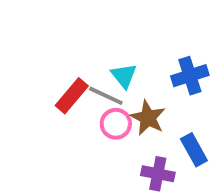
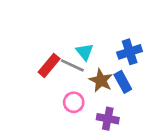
pink circle: (116, 124) -> (74, 102), moved
blue rectangle: (194, 150) -> (123, 82), moved

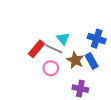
blue cross: (130, 52) -> (97, 39), turned 36
pink circle: (74, 102) -> (51, 68), moved

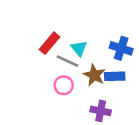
red rectangle: (37, 49) -> (50, 43), moved
blue rectangle: (92, 61) -> (115, 76), turned -63

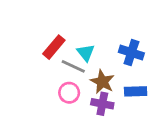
blue rectangle: (115, 76) -> (136, 91), moved
purple cross: (101, 111) -> (102, 104), moved

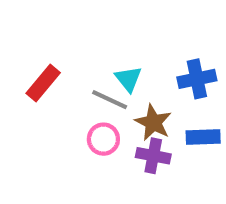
red rectangle: (54, 47) -> (43, 83), moved
blue cross: (131, 53) -> (197, 79), turned -30

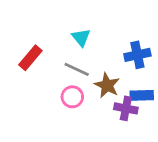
cyan triangle: (128, 79) -> (81, 38), moved
purple cross: (153, 156) -> (126, 108), moved

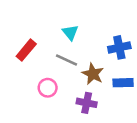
pink circle: (72, 97) -> (48, 88), moved
purple cross: (126, 108) -> (87, 103), moved

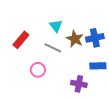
brown star: (93, 74) -> (75, 39), moved
purple cross: (87, 103) -> (79, 84), moved

